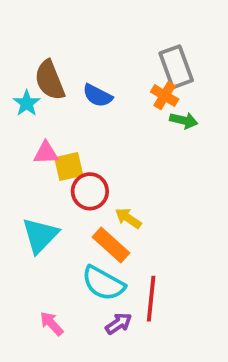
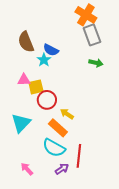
orange cross: (165, 96) -> (86, 15), moved, size x1.5
cyan star: (27, 103) -> (44, 60), moved

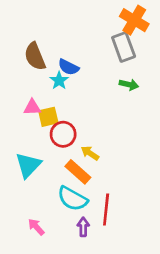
orange cross: (86, 15) -> (134, 20), moved
purple arrow: (62, 169) -> (83, 227), turned -56

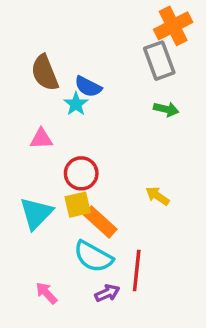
orange cross: (134, 20) -> (173, 26), turned 32
yellow square: (48, 117) -> (78, 205), moved
yellow arrow: (90, 153) -> (157, 196), moved
purple arrow: (83, 227) -> (107, 293), turned 66

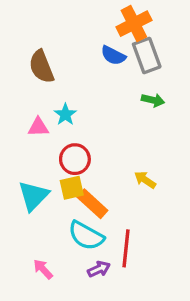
orange cross: (173, 26) -> (134, 24), moved
blue semicircle: (88, 87) -> (113, 55), moved
cyan star: (76, 104) -> (65, 114), moved

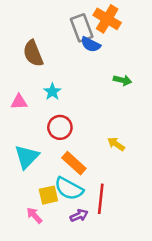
orange cross: (134, 24) -> (107, 19), turned -32
gray rectangle: (147, 55) -> (82, 28), moved
pink triangle: (38, 127) -> (19, 102), moved
yellow square: (72, 188) -> (48, 195), moved

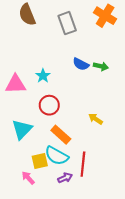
orange cross: (107, 19) -> (105, 16), moved
blue semicircle: (91, 44) -> (81, 64), moved
brown semicircle: (33, 53) -> (27, 15), moved
pink triangle: (19, 102) -> (16, 84), size x1.5

